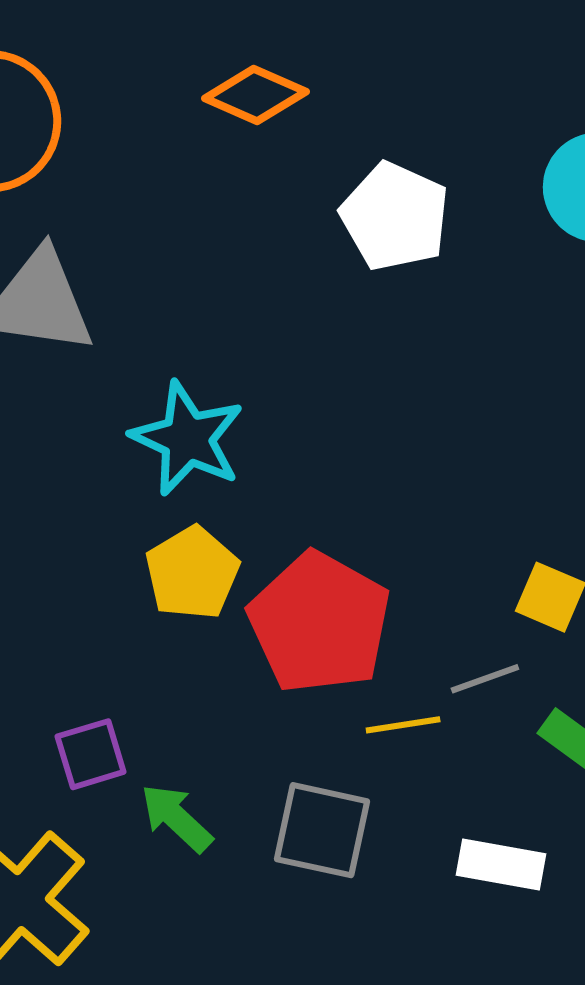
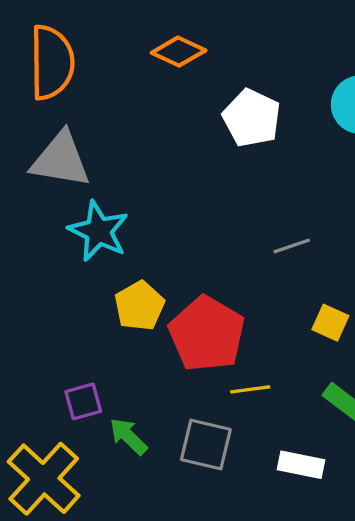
cyan star: (187, 439) -> (99, 231), moved
gray line: (485, 679) -> (292, 246), moved

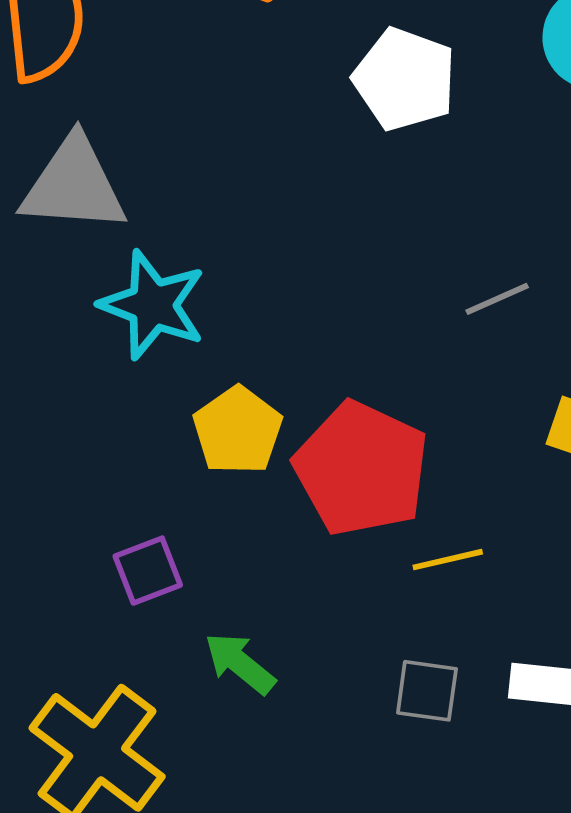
purple square: (83, 401) -> (148, 571), moved
gray square: (206, 445) -> (427, 691), moved, size x0.7

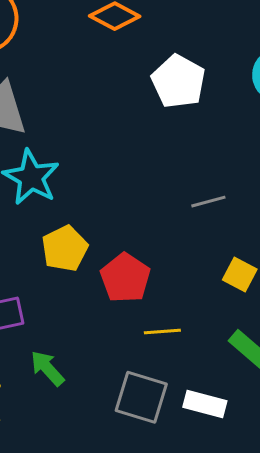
red pentagon: (362, 469) -> (125, 278), size x0.7
gray square: (427, 691) -> (141, 397), size x1.5

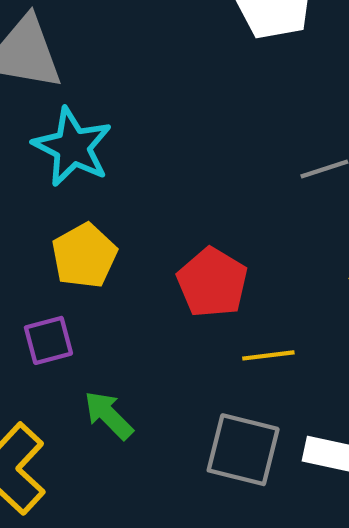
yellow pentagon: (65, 248) -> (84, 256), moved

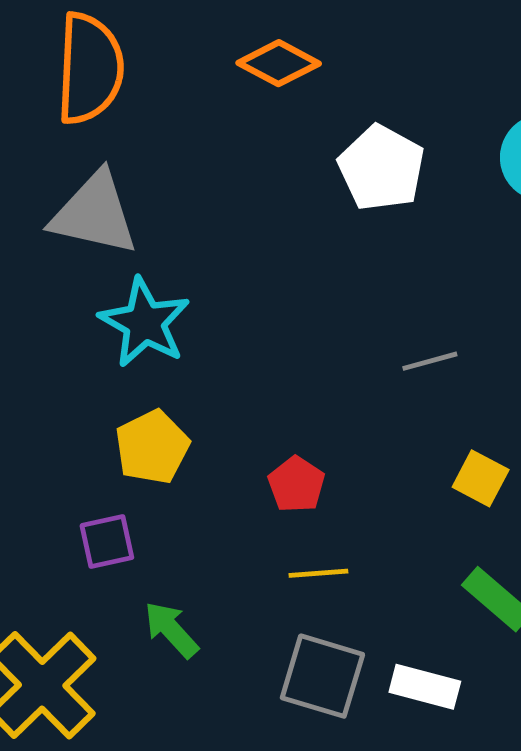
red pentagon: (212, 282) -> (296, 484), size x0.7
yellow line: (268, 355) -> (318, 573), moved

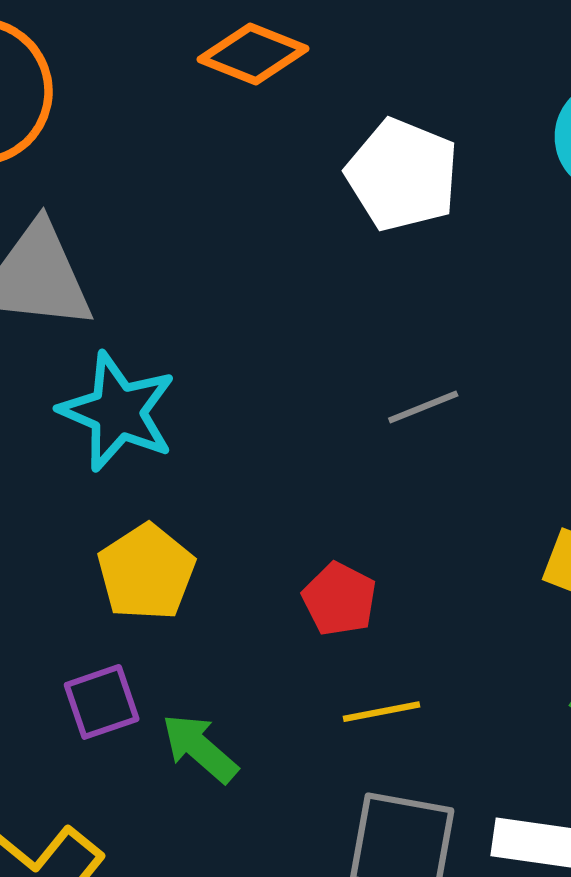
gray line: (430, 361) -> (423, 407), moved
green arrow: (171, 630) -> (200, 748), moved

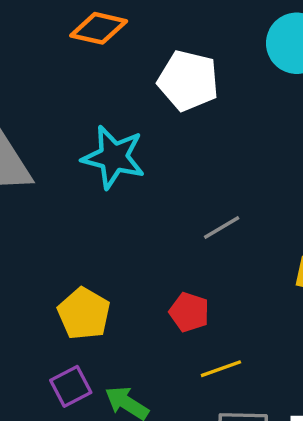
gray line: (423, 407) -> (222, 228), moved
cyan star: (118, 412) -> (114, 157), moved

